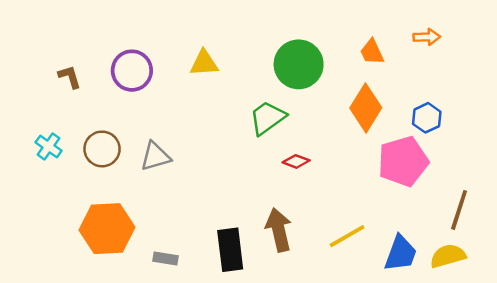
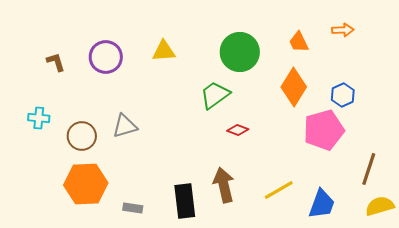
cyan cross: (49, 146) -> (39, 118), turned -30
brown circle: (102, 149) -> (82, 136), moved
yellow semicircle: (448, 256) -> (380, 206), moved

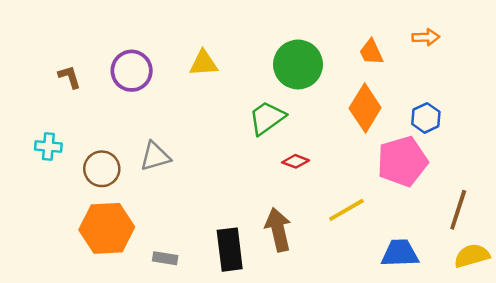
yellow line: (279, 190) -> (346, 210), moved
blue trapezoid: (322, 204) -> (400, 253), turned -112

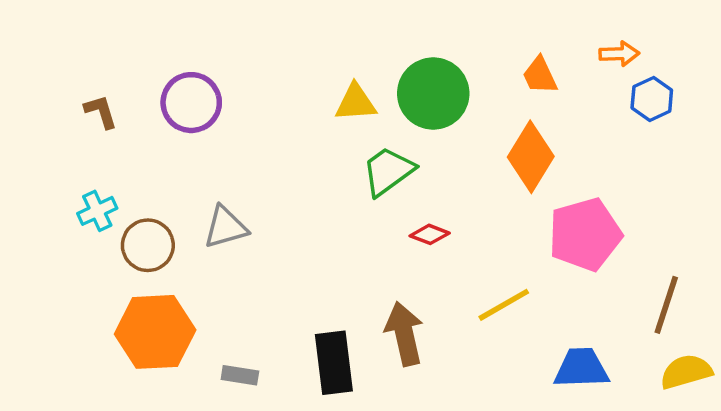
yellow triangle: (204, 63) -> (356, 103), moved
blue hexagon: (426, 118) -> (652, 99), moved
cyan cross: (48, 146) -> (97, 211), moved, turned -30

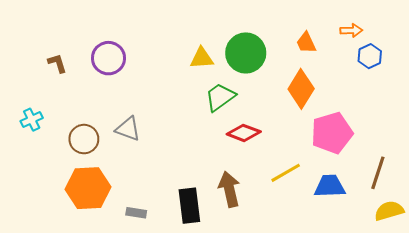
cyan cross: (97, 211) -> (32, 120), moved
gray triangle: (225, 227) -> (128, 129), turned 36
red diamond: (430, 234) -> (244, 133), size x1.5
blue trapezoid: (581, 368) -> (330, 186), moved

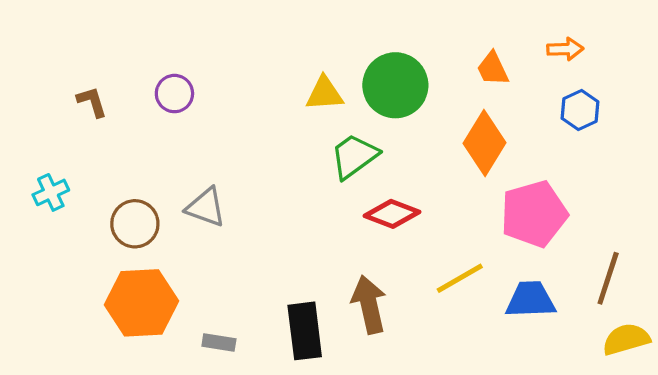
blue hexagon: (370, 56) -> (580, 110), moved
purple circle: (108, 58) -> (174, 94), size x0.7

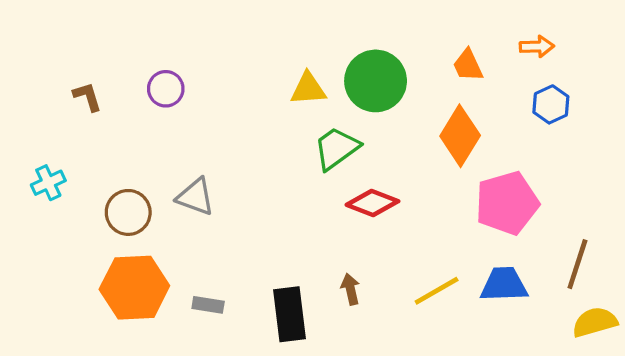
yellow line: (460, 278) -> (437, 291), moved
brown arrow: (369, 305) -> (350, 289), size x0.6
gray rectangle: (219, 342) -> (208, 305), moved

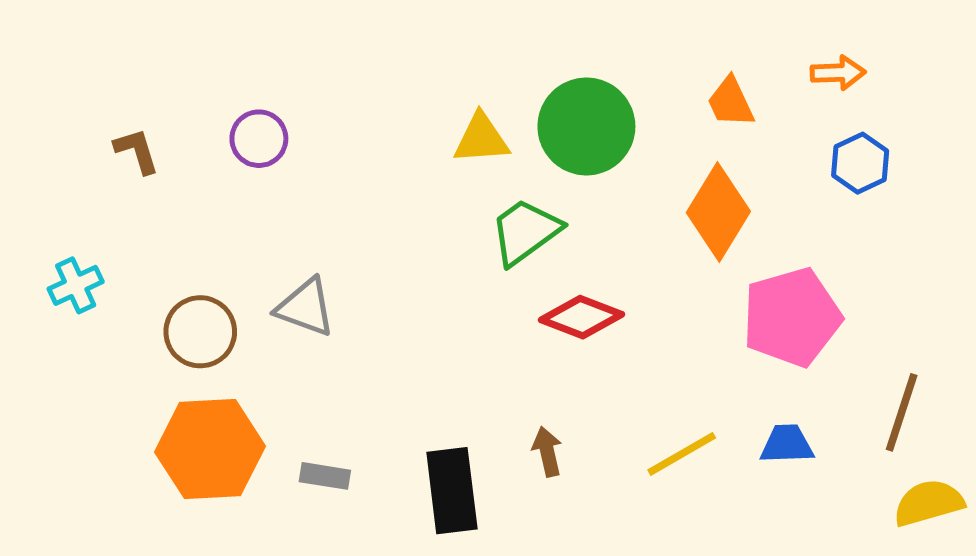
blue trapezoid: (504, 284) -> (787, 444), size x0.7

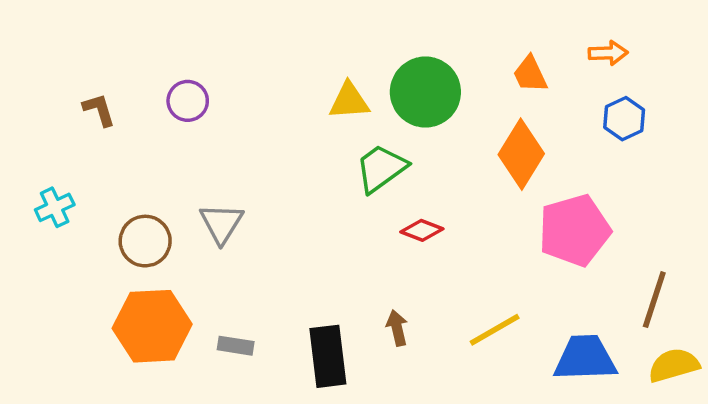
gray triangle: (305, 307) -> (221, 223), turned 42
red diamond: (582, 317) -> (422, 230), size x0.7
blue trapezoid: (787, 444) -> (585, 358), moved, size x1.6

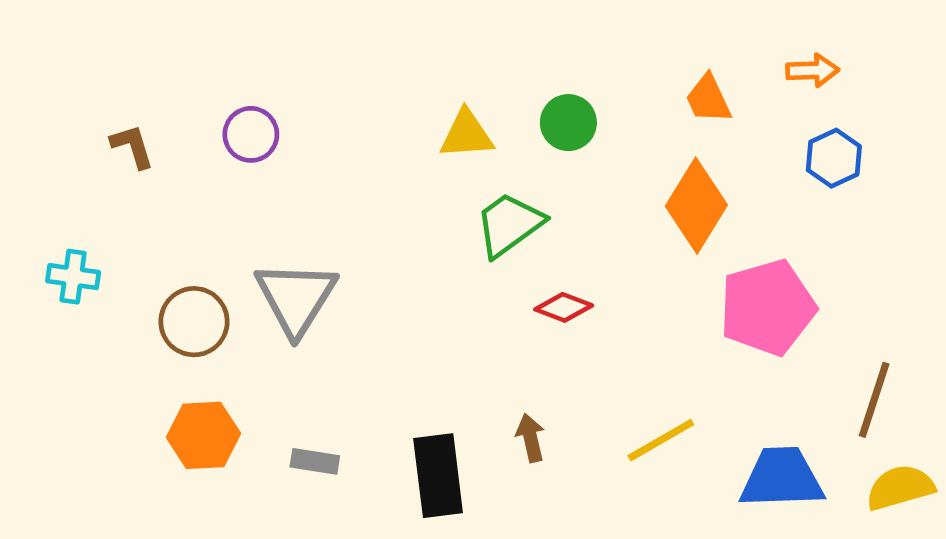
green circle: (425, 92) -> (568, 123), size x0.6
cyan cross: (55, 207) -> (73, 277), turned 33
gray triangle: (221, 223) -> (296, 298), size x1.4
orange hexagon: (152, 326) -> (203, 435), size x0.7

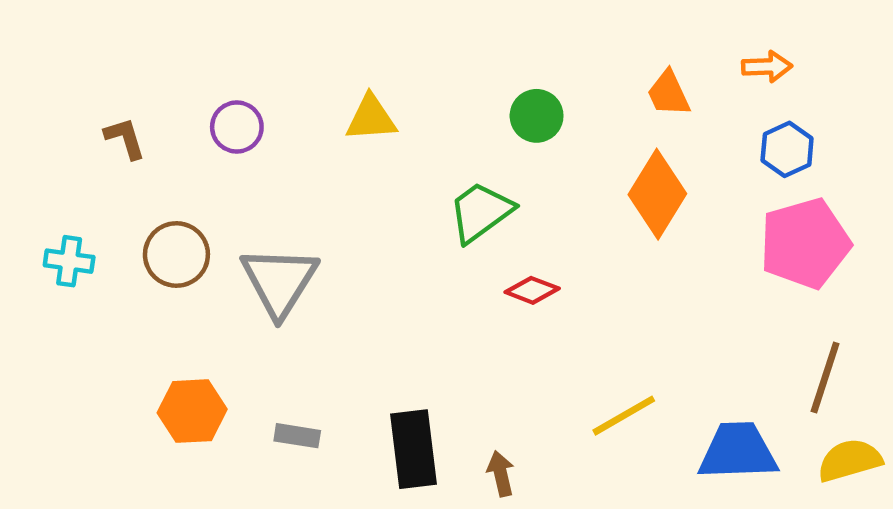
yellow triangle: (467, 134) -> (371, 118), moved
pink pentagon: (767, 307) -> (805, 243), moved
brown circle: (194, 322) -> (176, 254), moved
brown arrow: (530, 438) -> (501, 474), moved

